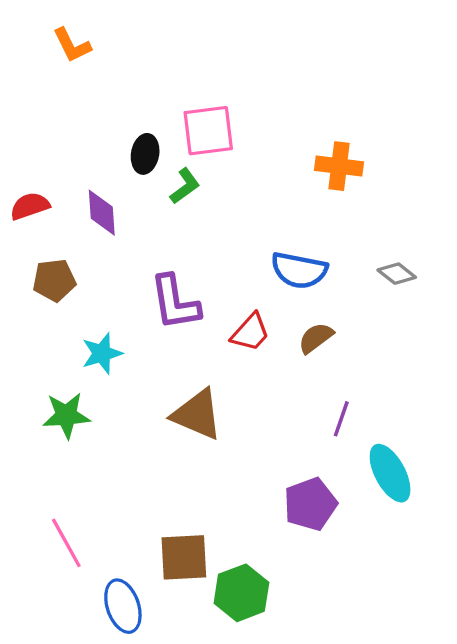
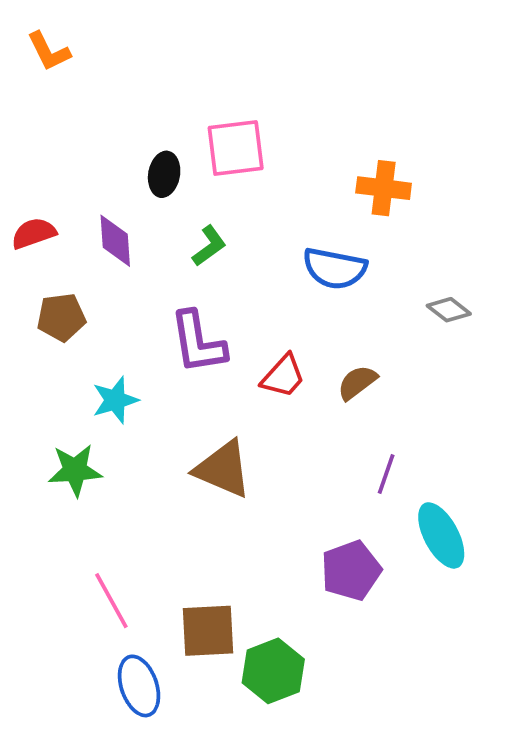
orange L-shape: (72, 45) -> (49, 51), moved
green L-shape: (185, 186) -> (209, 246), moved
blue semicircle: (299, 270) -> (335, 268), moved
pink line: (66, 543) -> (111, 601), moved

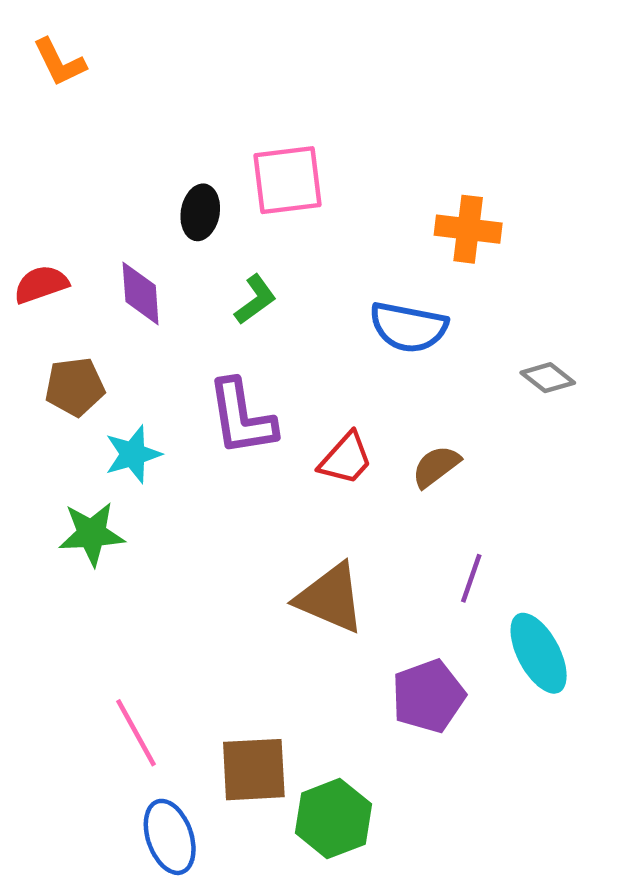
cyan star: (115, 400) -> (133, 454), moved
brown triangle: (223, 469) -> (330, 598), moved
green star: (75, 470) -> (92, 534), moved

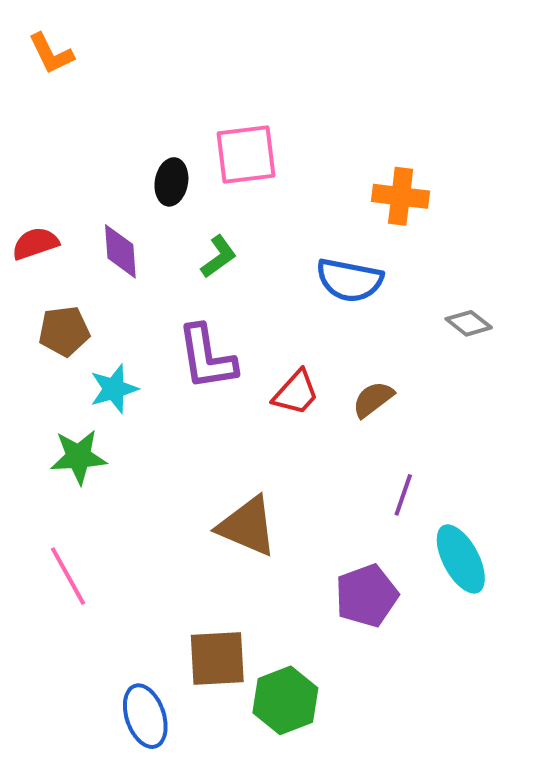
brown triangle: (330, 598) -> (247, 526), moved
pink line: (136, 733) -> (68, 576), moved

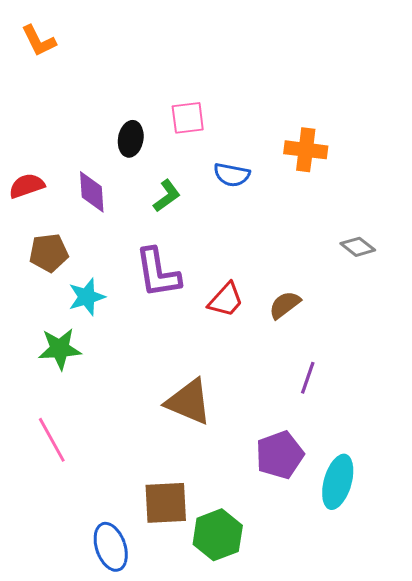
pink square: (246, 154) -> (188, 118), size x0.7
blue semicircle: (350, 280) -> (232, 175), moved, size x0.7
cyan ellipse: (461, 559) -> (338, 482), moved, turned 44

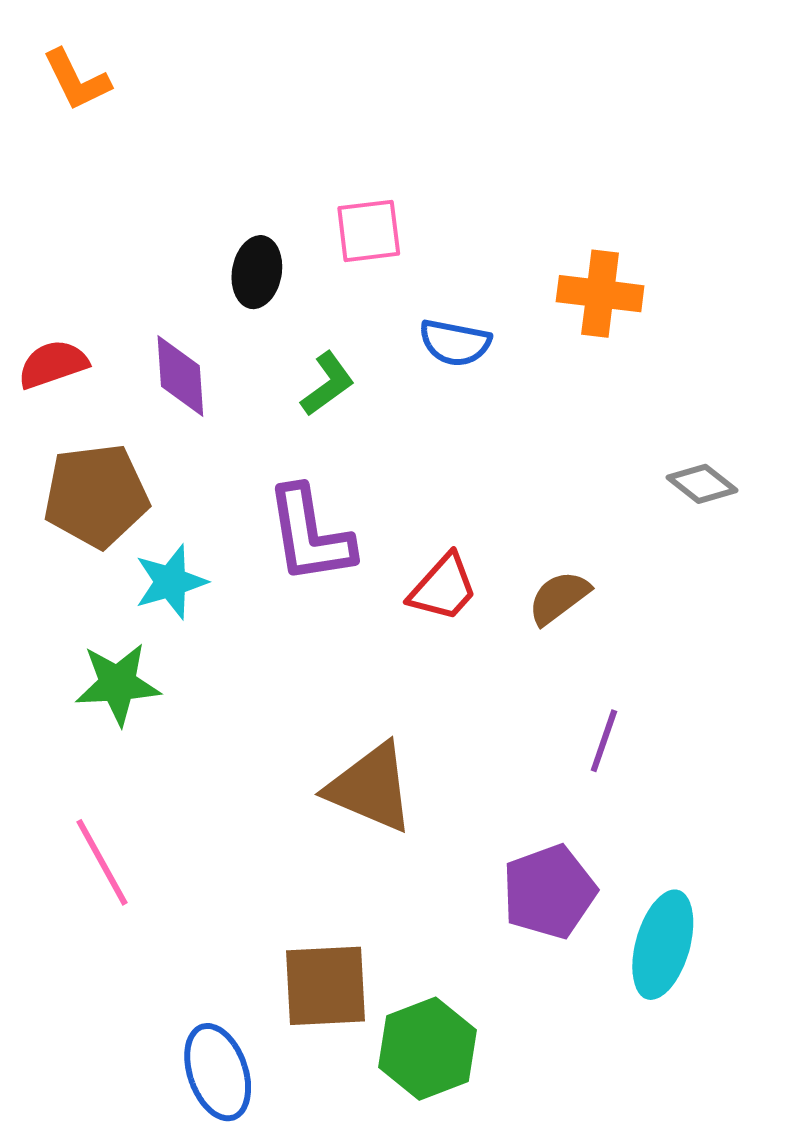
brown pentagon: (49, 253) -> (96, 496), size x1.4

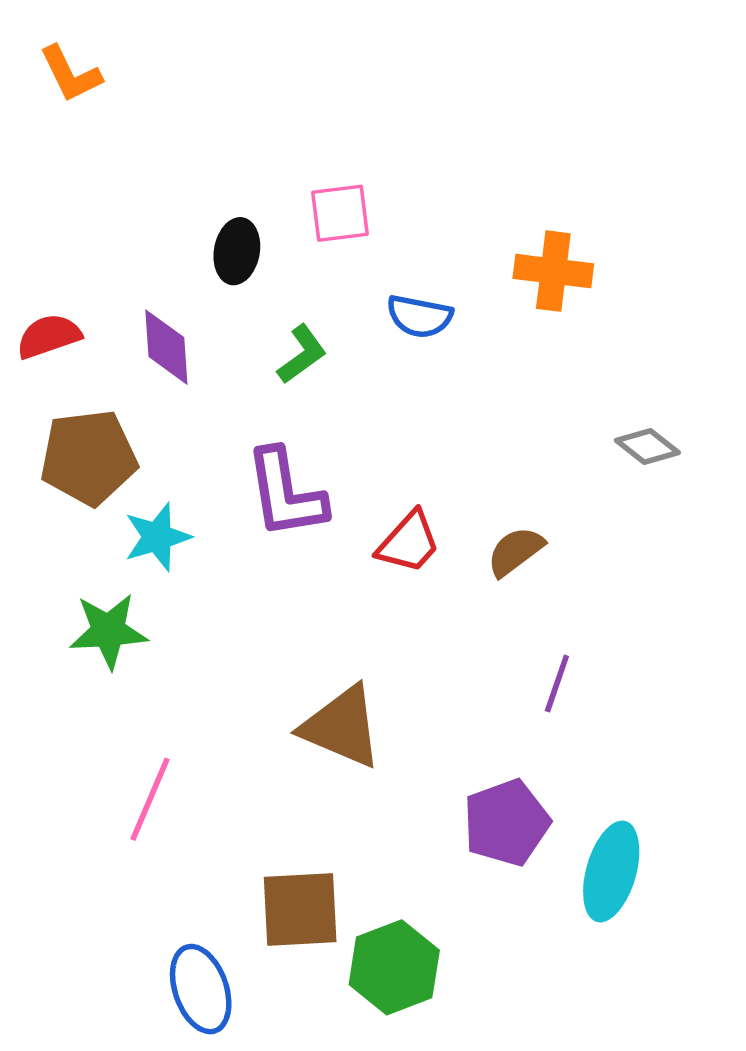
pink line: (102, 862) -> (150, 799), moved, turned 52

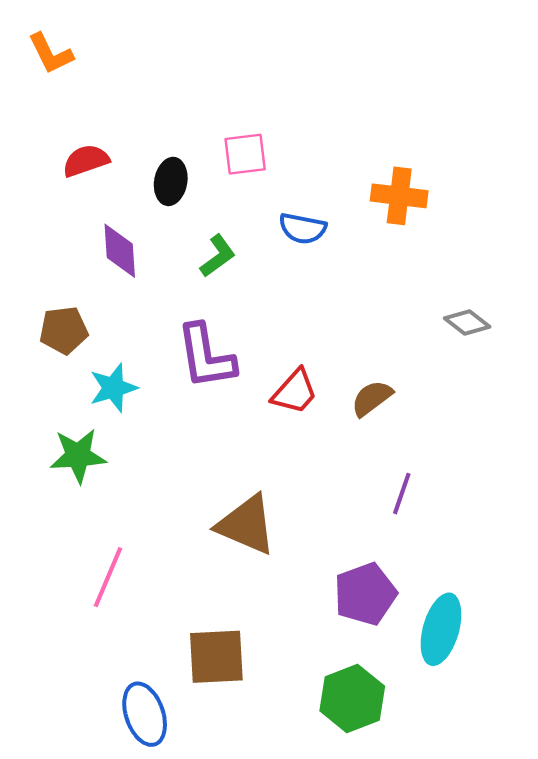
red semicircle: (49, 336) -> (86, 161), moved
brown pentagon: (89, 457) -> (64, 330), size x0.7
green hexagon: (394, 967) -> (352, 698), moved

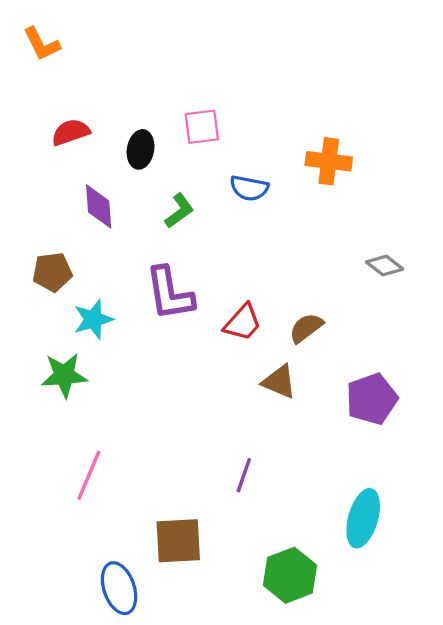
purple line: (402, 494) -> (244, 475), moved
brown triangle: (246, 525) -> (279, 382), moved, size x0.7
purple pentagon: (365, 594) -> (372, 399), moved

